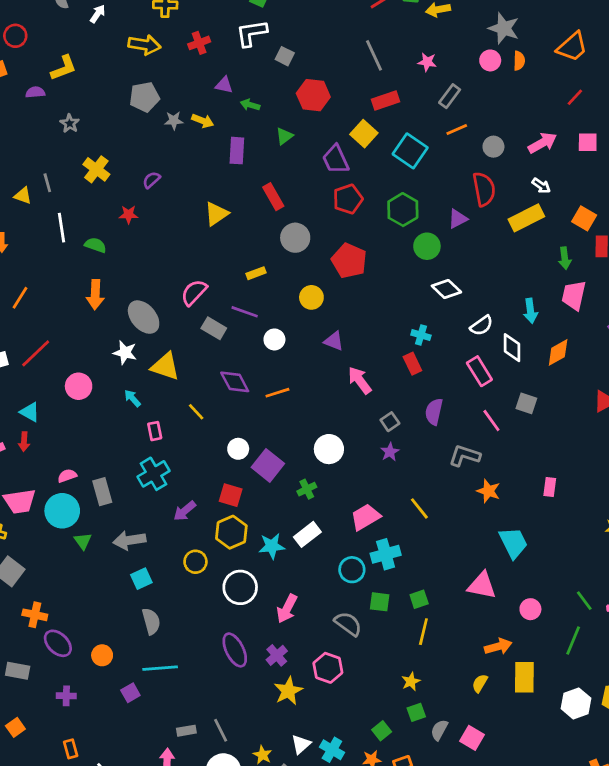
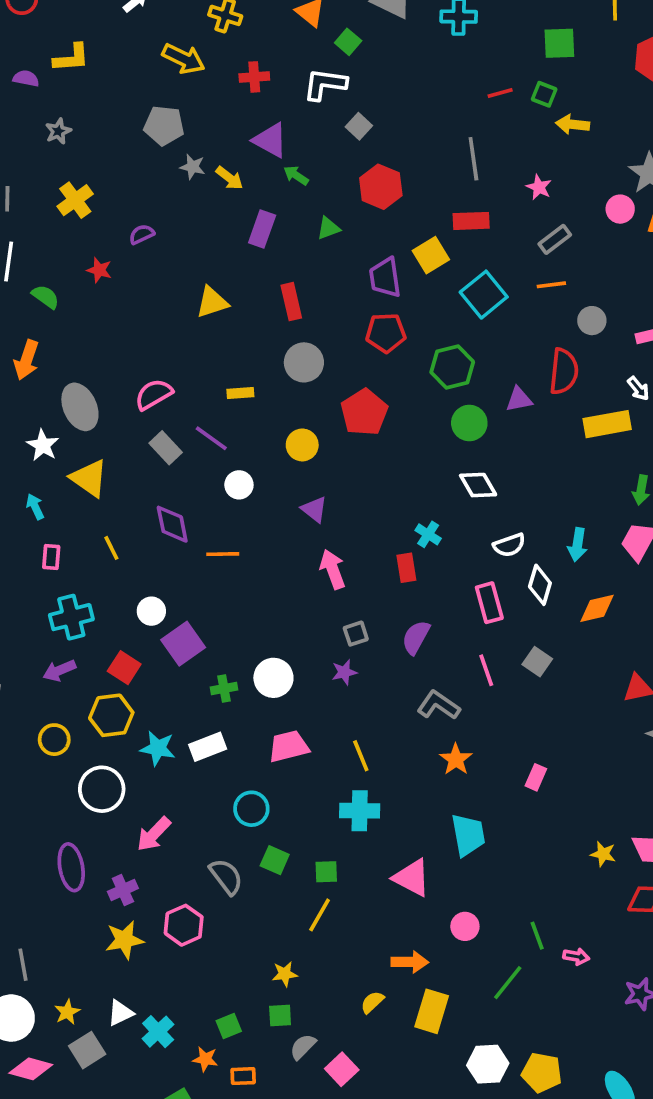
purple triangle: (224, 85) -> (270, 140), size x1.5
white circle: (329, 449) -> (273, 678), moved
cyan cross: (154, 474) -> (71, 617), moved
cyan cross: (386, 554) -> (360, 811), moved

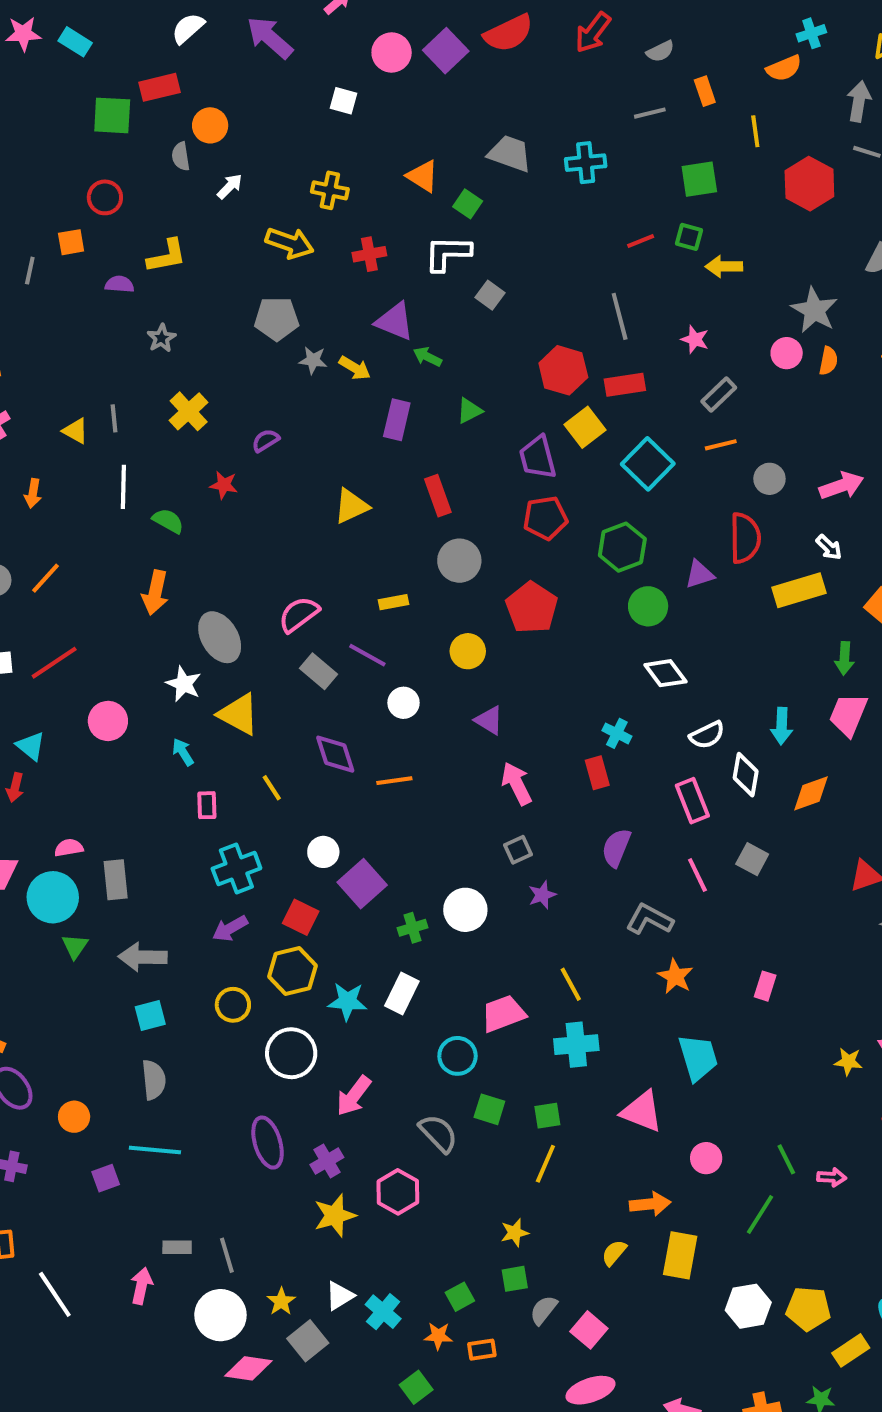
red hexagon: (381, 187) -> (563, 370), moved
gray square: (356, 634) -> (518, 850), moved
pink trapezoid: (289, 746) -> (503, 1014), moved
white rectangle: (208, 747) -> (402, 994), turned -36

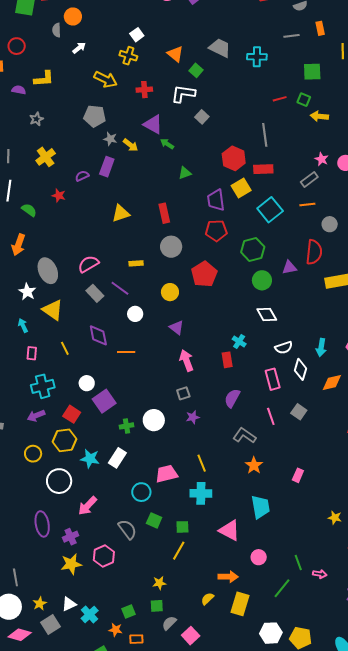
white square: (343, 101) -> (137, 35), moved, turned 32
pink star: (695, 339) -> (322, 159), moved
purple rectangle: (397, 420) -> (107, 167), moved

